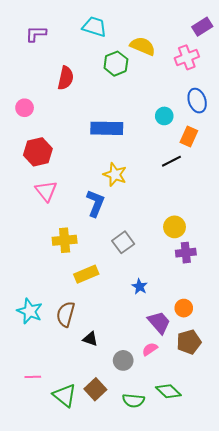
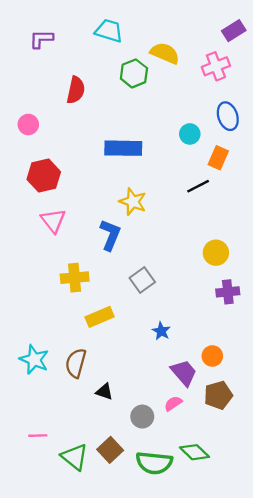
yellow circle: (175, 227) -> (216, 253), moved
purple cross: (186, 253) -> (228, 292), moved
green semicircle: (133, 401) -> (154, 463), size x1.4

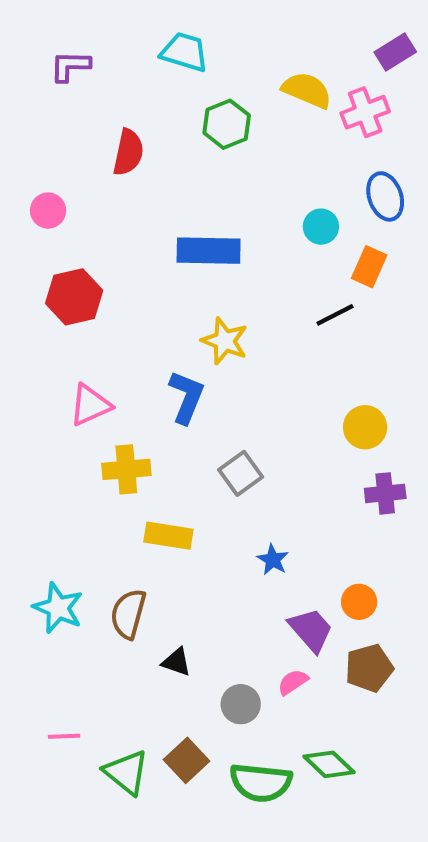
yellow semicircle: (165, 53) -> (307, 90), moved
pink triangle: (53, 221) -> (90, 405), moved, turned 44
yellow rectangle: (100, 317) -> (168, 536), turned 32

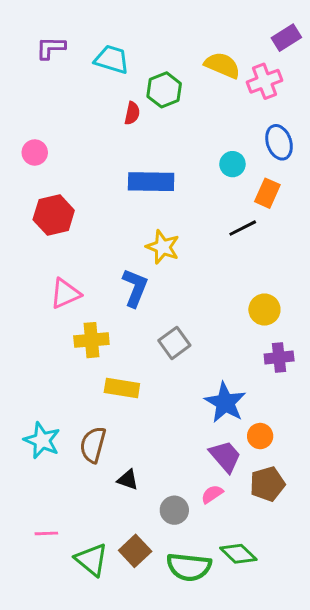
cyan trapezoid: (184, 52) -> (112, 59), moved
red semicircle: (128, 152) -> (132, 113), moved, size x0.7
blue star: (273, 560) -> (225, 403), moved, size x1.8

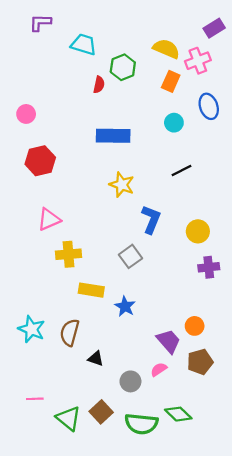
purple L-shape: (51, 48) -> (40, 23), moved
orange rectangle: (267, 193) -> (171, 81), moved
blue L-shape: (135, 288) -> (151, 219), moved
blue star: (225, 403) -> (125, 306), moved, size x0.7

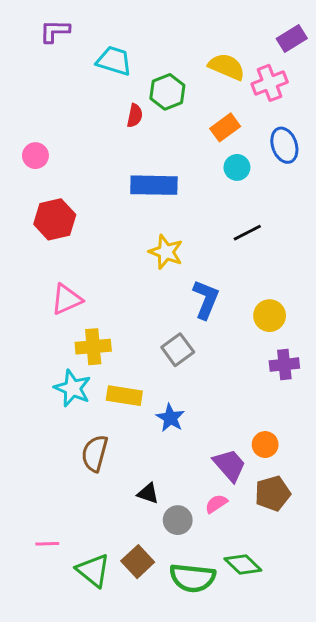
orange rectangle: (171, 81) -> (225, 127), moved, turned 30
cyan star: (32, 329) -> (72, 388), moved
black triangle: (96, 359) -> (148, 493), moved

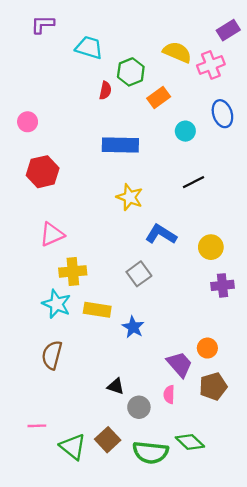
orange rectangle: (225, 127) -> (159, 97), moved
blue L-shape: (206, 299) -> (161, 234), turned -80
brown semicircle: (95, 453) -> (52, 355), moved
pink semicircle: (216, 504) -> (169, 394), turned -54

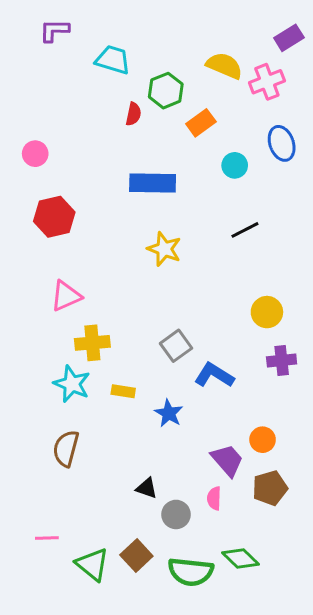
blue L-shape: (161, 234) -> (214, 375), moved
yellow rectangle: (97, 310) -> (123, 391), size x0.7

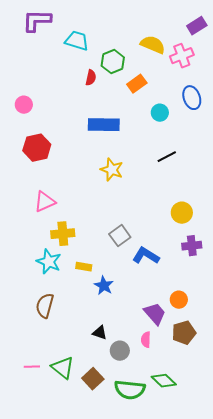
purple L-shape: (54, 30) -> (37, 21), size x1.4
blue star: (169, 413) -> (104, 286), moved
green triangle: (92, 564) -> (63, 368), moved

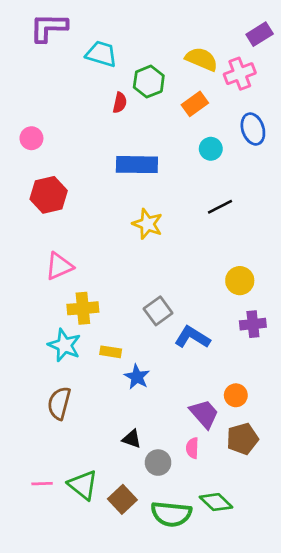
orange rectangle: (137, 84) -> (195, 104), moved

